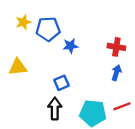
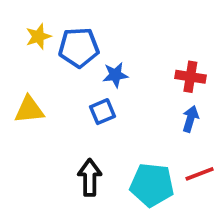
blue square: (61, 83) -> (102, 112), moved

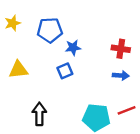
yellow star: (38, 36) -> (13, 23), moved
blue arrow: (190, 119) -> (121, 76), turned 77
black arrow: (90, 178) -> (39, 114), moved

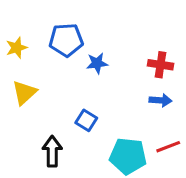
yellow star: (13, 23) -> (17, 48), moved
yellow triangle: (18, 70) -> (24, 93), turned -36
blue square: (65, 71) -> (86, 120), moved, turned -35

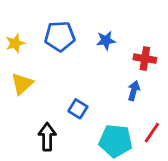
blue star: (97, 63) -> (106, 40), moved
blue arrow: (160, 100) -> (134, 91), moved, turned -78
red line: (168, 147) -> (152, 133), turned -35

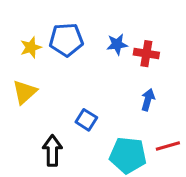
yellow star: (15, 43) -> (31, 47), moved
red cross: (145, 59) -> (146, 54), moved
red line: (152, 133) -> (168, 146), turned 40

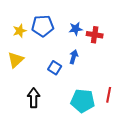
blue arrow: (148, 100) -> (74, 57), moved
blue square: (86, 120) -> (55, 68), moved
red line: (168, 146) -> (109, 95), turned -63

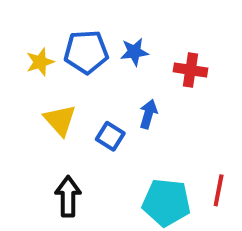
blue star: (76, 29) -> (134, 52), moved
yellow triangle: (16, 60) -> (60, 120), moved, turned -30

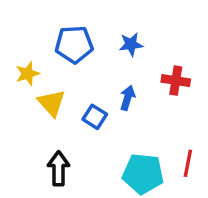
blue star: (134, 52) -> (131, 44), moved
yellow star: (40, 62) -> (28, 74), moved
red cross: (190, 70) -> (176, 81), moved

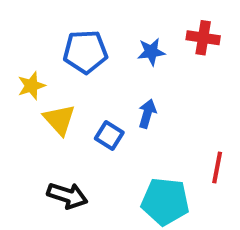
red cross: (176, 81) -> (203, 38), moved
red line: (188, 163) -> (217, 168), moved
black arrow: (59, 168) -> (67, 195), turned 108

